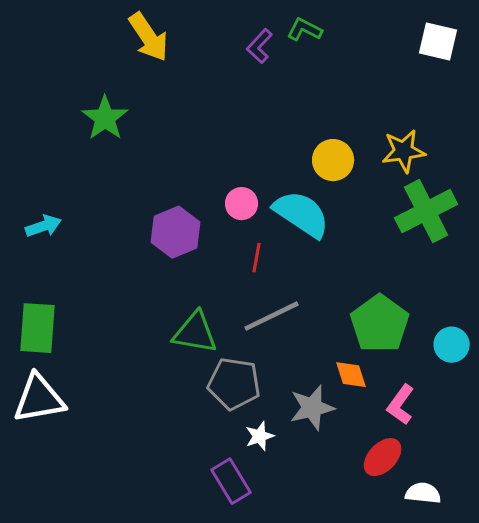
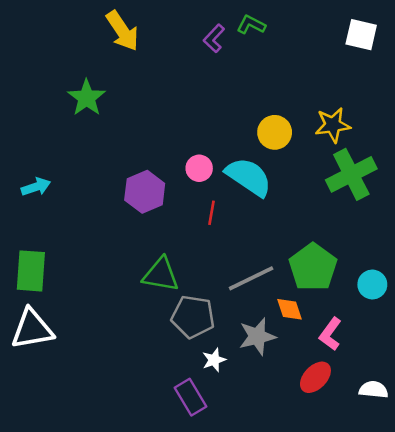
gray line: (272, 316) -> (251, 278), moved
white semicircle: (423, 493) -> (374, 390), moved

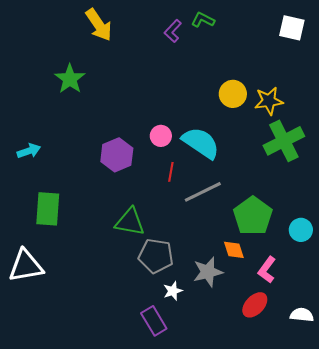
yellow circle: (275, 132) -> (233, 94), moved
green rectangle: (31, 271) -> (48, 209), moved
gray line: (251, 278) -> (203, 192), moved

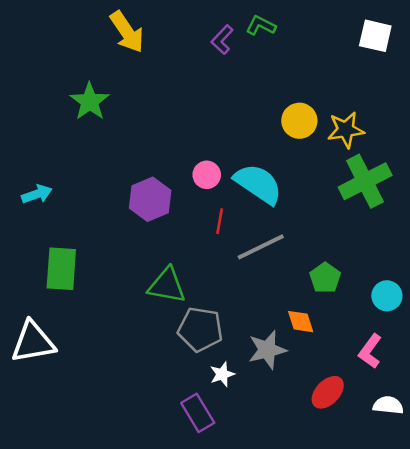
green pentagon: (253, 216) -> (325, 278), size x0.6
pink L-shape: (267, 270) -> (370, 351), moved

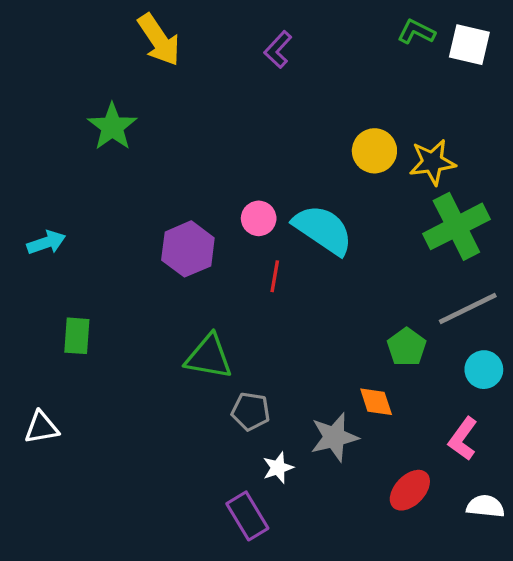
green L-shape: (261, 26) -> (416, 32), moved
gray line: (261, 247) -> (468, 308), moved
green rectangle: (61, 269) -> (77, 336), size x0.7
gray pentagon: (200, 329) -> (251, 411), size x0.7
white triangle: (33, 342) -> (42, 427), size x0.6

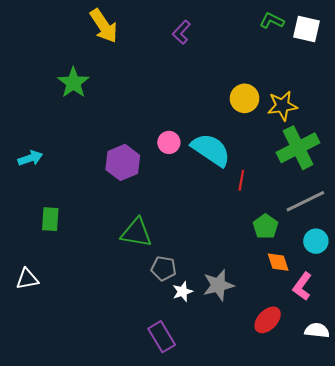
red line: (275, 276) -> (241, 180), moved
orange diamond: (376, 402) -> (278, 262), moved
white star: (278, 468) -> (183, 292), moved

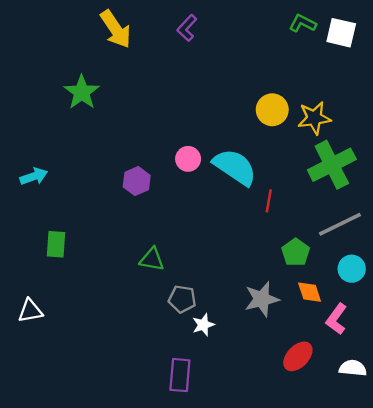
purple L-shape: (182, 32) -> (187, 28), moved
purple hexagon: (123, 162) -> (137, 181), size x0.7
green triangle: (136, 233) -> (152, 259), size x0.7
gray star: (218, 285) -> (262, 299), moved
purple rectangle: (162, 337) -> (180, 375), turned 36

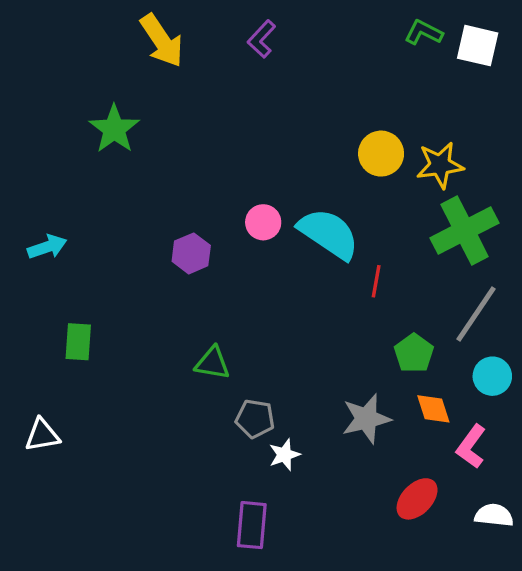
gray line: (340, 224) -> (476, 314), turned -30

